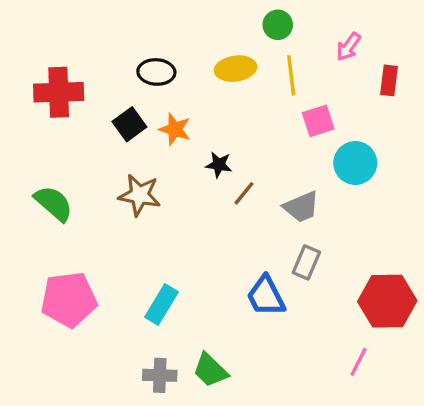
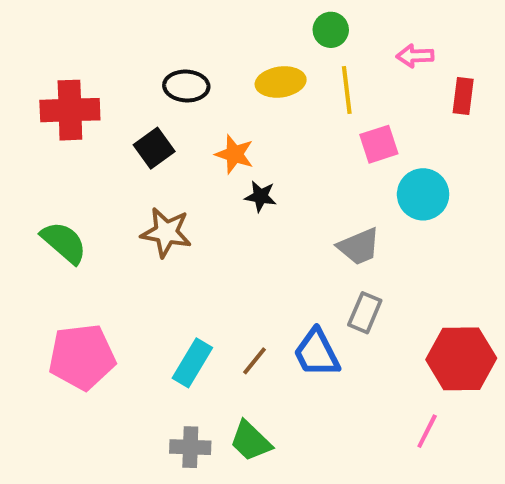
pink arrow: (349, 47) -> (415, 56), turned 52
orange star: (175, 129) -> (234, 154), moved
brown line: (244, 193) -> (255, 361), moved

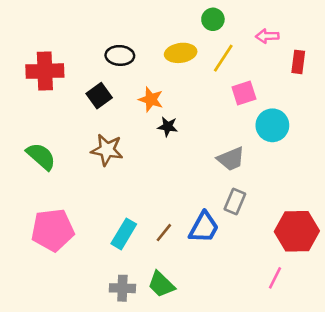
yellow line: (347, 90) -> (223, 58), turned 40
blue trapezoid: (317, 353) -> (204, 227), turned -124

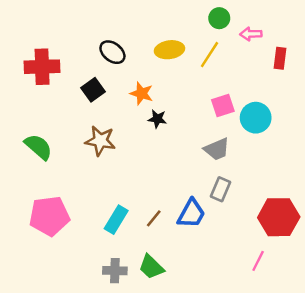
green circle: (213, 19) -> (219, 18), moved
black ellipse: (120, 55) -> (112, 52), turned 35
pink square: (244, 93) -> (223, 106), moved

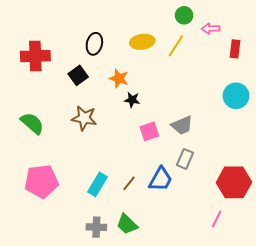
black ellipse: (112, 52) -> (94, 44), turned 65
pink square: (223, 106) -> (149, 131), moved
cyan circle: (256, 118) -> (236, 96), moved

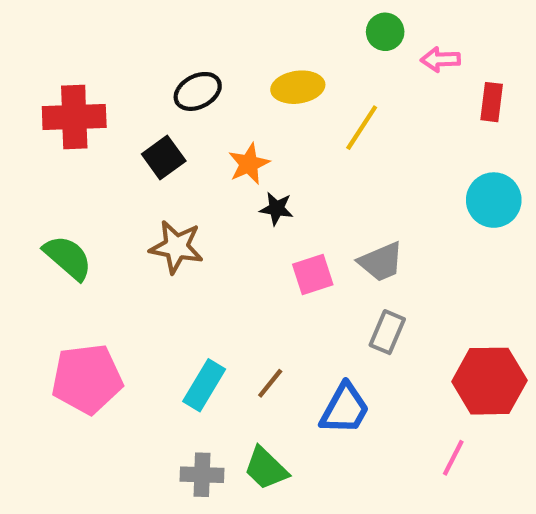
black ellipse: (94, 44) -> (198, 91), turned 50
yellow line: (176, 46) -> (362, 128), moved
orange star: (119, 78) -> (249, 164), turned 30
blue trapezoid: (161, 179) -> (345, 409), moved

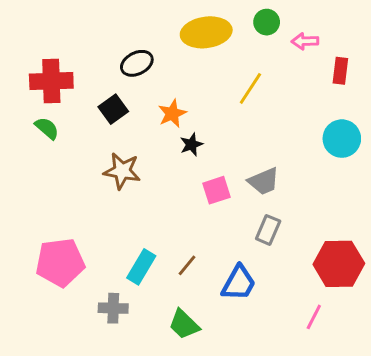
yellow ellipse: (298, 87) -> (206, 32), moved, size x1.4
black star: (277, 209) -> (191, 144), turned -30
green semicircle: (68, 258) -> (47, 128), moved, size x0.7
gray cross: (202, 475) -> (113, 308), moved

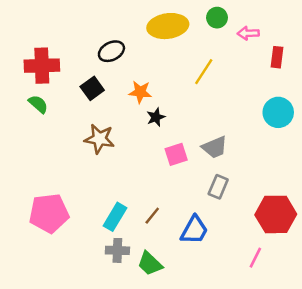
orange star: (172, 113) -> (140, 92), turned 30
gray cross: (113, 308) -> (117, 250), moved

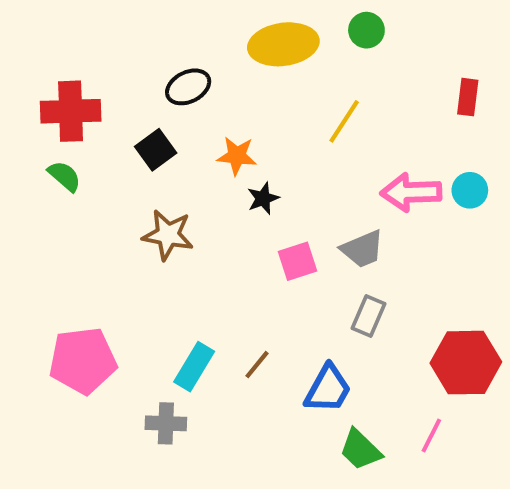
pink arrow: (248, 33) -> (411, 192), moved, size x1.6
cyan circle: (278, 112) -> (470, 190), size x0.7
gray cross: (117, 250) -> (166, 423), moved
green trapezoid: (150, 264) -> (360, 450), moved

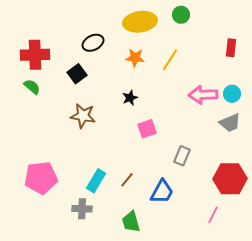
orange star: (237, 156) -> (135, 58), moved
gray trapezoid: (362, 249) -> (230, 123), moved
green trapezoid: (360, 450) -> (131, 222), moved, turned 30

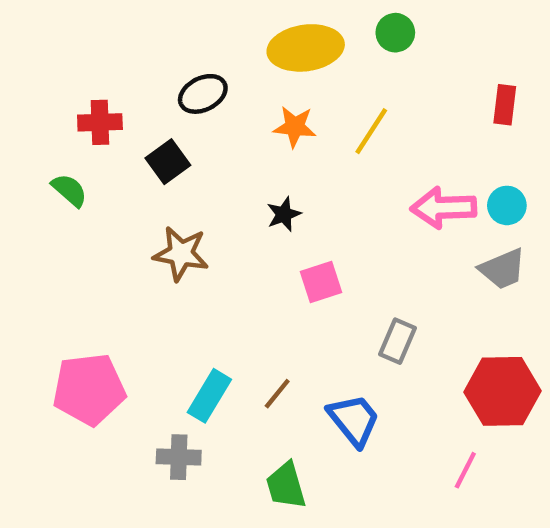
red cross: (35, 55) -> (100, 122), moved, size x0.7
blue trapezoid: (162, 192) -> (354, 420), turned -68

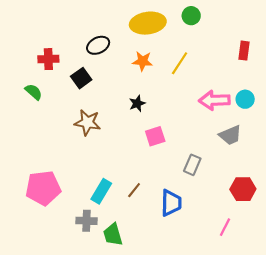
gray trapezoid: (503, 269) -> (230, 135), moved
red hexagon: (503, 391) -> (243, 189), size x0.7
blue trapezoid: (354, 420) -> (171, 203), turned 40
green trapezoid: (286, 486) -> (113, 235), moved

